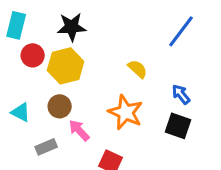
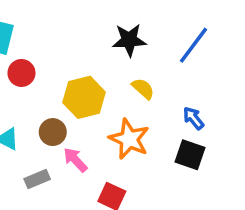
black star: (72, 27) -> (129, 40), moved
yellow hexagon: (66, 66) -> (84, 97), moved

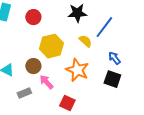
blue line: (193, 45) -> (104, 27), moved
red circle: (21, 73) -> (33, 17), moved

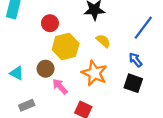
red circle: (33, 17) -> (50, 23), moved
blue line: (104, 27) -> (143, 28), moved
gray rectangle: (24, 93) -> (27, 105), moved

